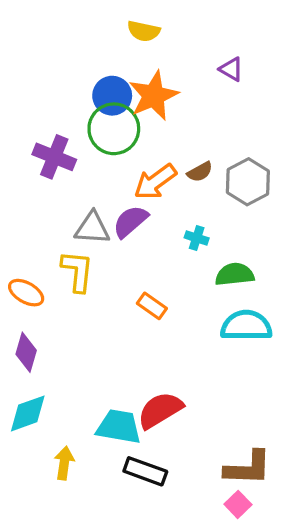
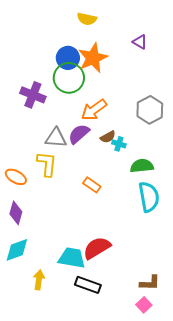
brown semicircle: (200, 172) -> (108, 137), moved
cyan semicircle: (246, 326) -> (149, 197), turned 80
brown L-shape: (248, 468) -> (150, 283), size x0.7

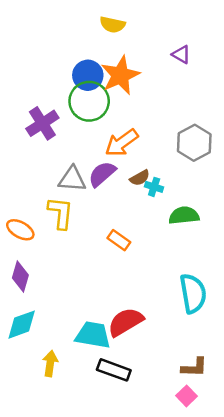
purple cross: (33, 95) -> (42, 123), turned 35
cyan semicircle: (149, 197) -> (193, 293), moved

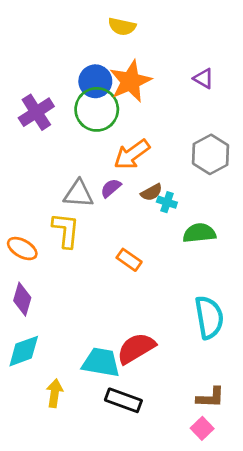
purple triangle: (181, 54) -> (204, 78), moved
purple cross: (42, 123) -> (36, 112), moved
purple semicircle: (102, 174) -> (111, 188), size x0.7

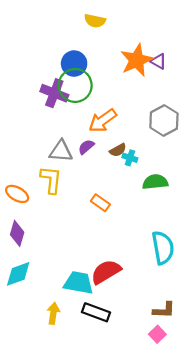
orange star: (130, 81) -> (137, 60), moved
purple cross: (36, 112) -> (54, 93), moved, turned -36
yellow arrow: (55, 393) -> (53, 313), moved

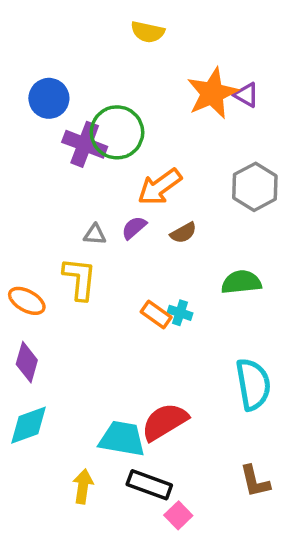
blue circle: (74, 64) -> (49, 98), moved
gray triangle: (61, 151) -> (95, 234), size x0.6
cyan cross: (130, 158) -> (180, 313), moved
brown L-shape: (164, 310) -> (255, 481), turned 75
pink square: (157, 334) -> (178, 515), moved

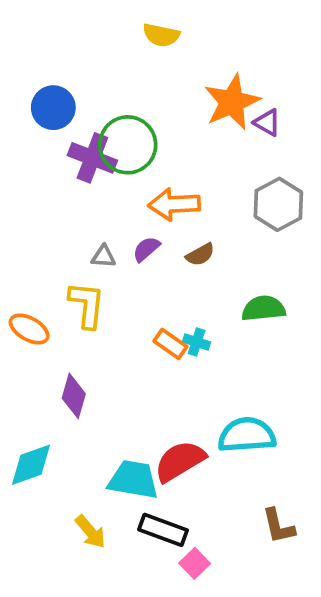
purple triangle: (246, 95) -> (267, 123), moved
orange arrow: (160, 187) -> (174, 204), turned 33
purple diamond: (27, 362) -> (74, 396), moved
cyan semicircle: (253, 384) -> (247, 435), moved, turned -84
yellow arrow: (83, 486) -> (91, 532), turned 132

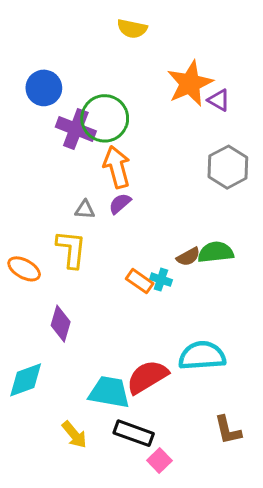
orange arrow: (174, 204) -> (117, 167), moved, turned 78
brown semicircle: (200, 255) -> (188, 257), moved

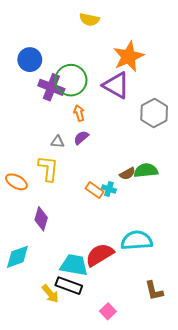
purple triangle: (219, 100) -> (116, 85), moved, size x1.8
orange arrow: (117, 167) -> (79, 113), size x0.6
black rectangle: (134, 433) -> (69, 286), moved

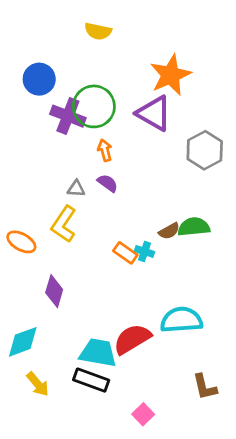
yellow semicircle: (89, 20) -> (98, 31), moved
purple semicircle: (81, 138) -> (108, 183), turned 77
yellow L-shape: (48, 168) -> (64, 224), turned -152
yellow arrow: (50, 294) -> (38, 384), moved

